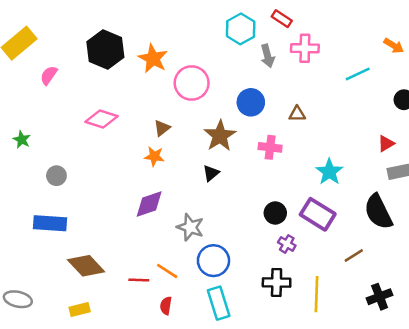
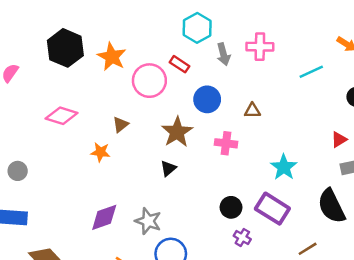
red rectangle: (282, 19) -> (180, 64), moved
orange star: (154, 156) -> (100, 152), moved
purple diamond: (149, 204) -> (104, 217), moved

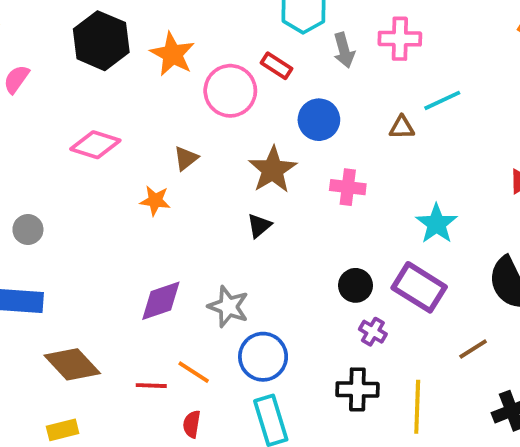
cyan line: (311, 72) -> (442, 100), moved
brown triangle: (252, 111) -> (402, 127), moved

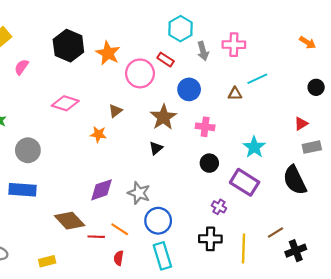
gray circle: (28, 230) -> (28, 150), size x1.5
black circle: (356, 285) -> (209, 163), moved
brown line: (473, 349) -> (276, 232), moved
brown diamond: (72, 364) -> (70, 221), moved

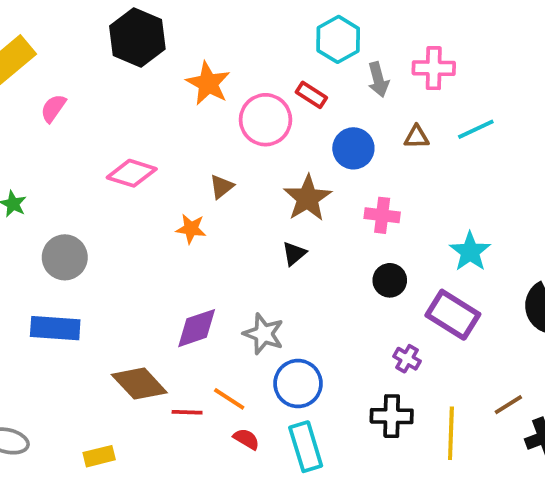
black hexagon: (68, 46) -> (137, 37), moved
brown triangle: (235, 94) -> (417, 137), moved
red semicircle: (119, 258) -> (246, 439), moved, turned 112

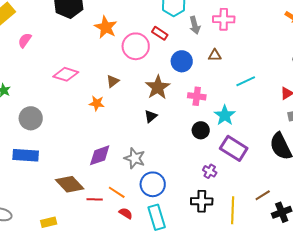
cyan line: (476, 129) -> (246, 81), moved
cyan star: (470, 252) -> (225, 115), moved

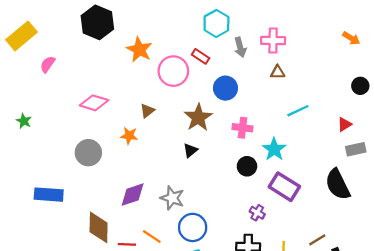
brown triangle: (215, 55) -> (278, 72), moved
gray circle: (31, 118) -> (88, 153), moved
brown diamond: (70, 184) -> (99, 227), turned 44

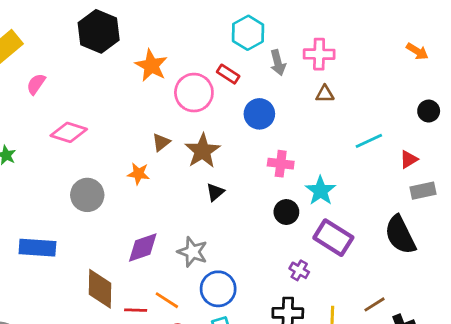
pink diamond: (94, 103) -> (69, 132), moved
cyan line: (298, 111) -> (369, 141), moved
brown star: (198, 118) -> (202, 151), moved

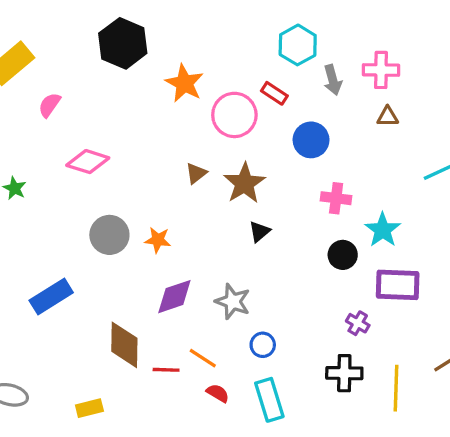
orange star: (138, 174) -> (158, 240), moved
purple rectangle: (333, 238) -> (398, 285), turned -30
blue rectangle: (37, 248) -> (51, 297), turned -36
blue circle: (218, 289) -> (263, 345), size x0.6

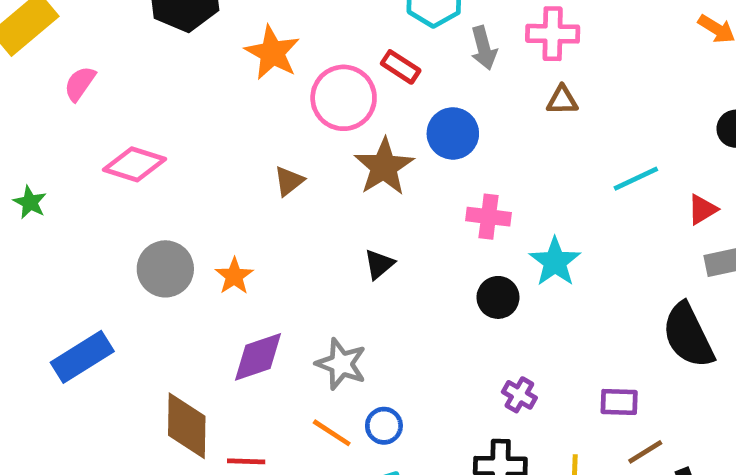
brown star: (244, 183) -> (384, 167), moved
orange star: (158, 240) -> (234, 276), turned 30
purple rectangle: (398, 285) -> (619, 402), moved, size x0.6
orange line: (203, 358) -> (332, 433), moved

